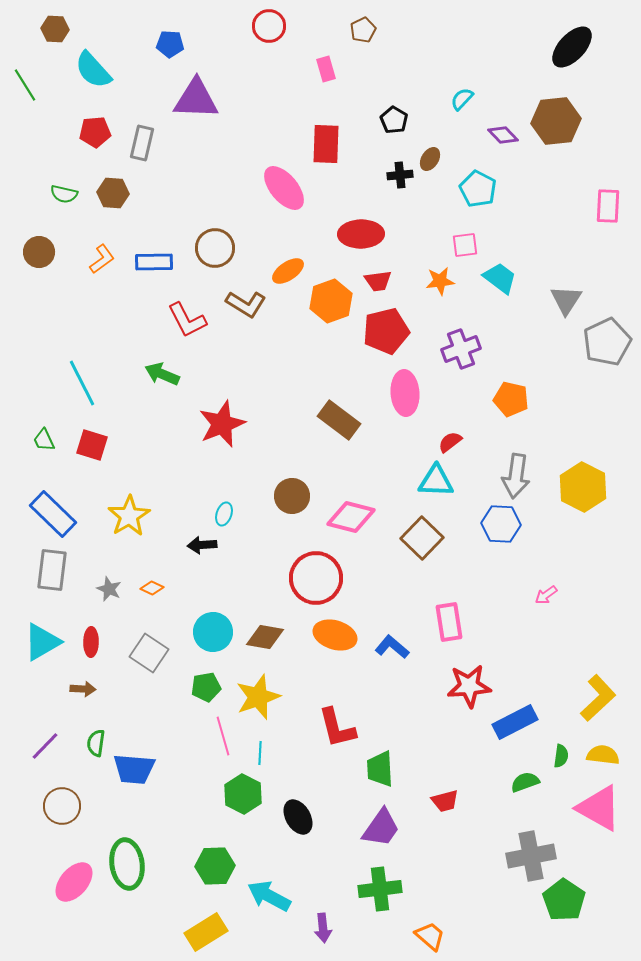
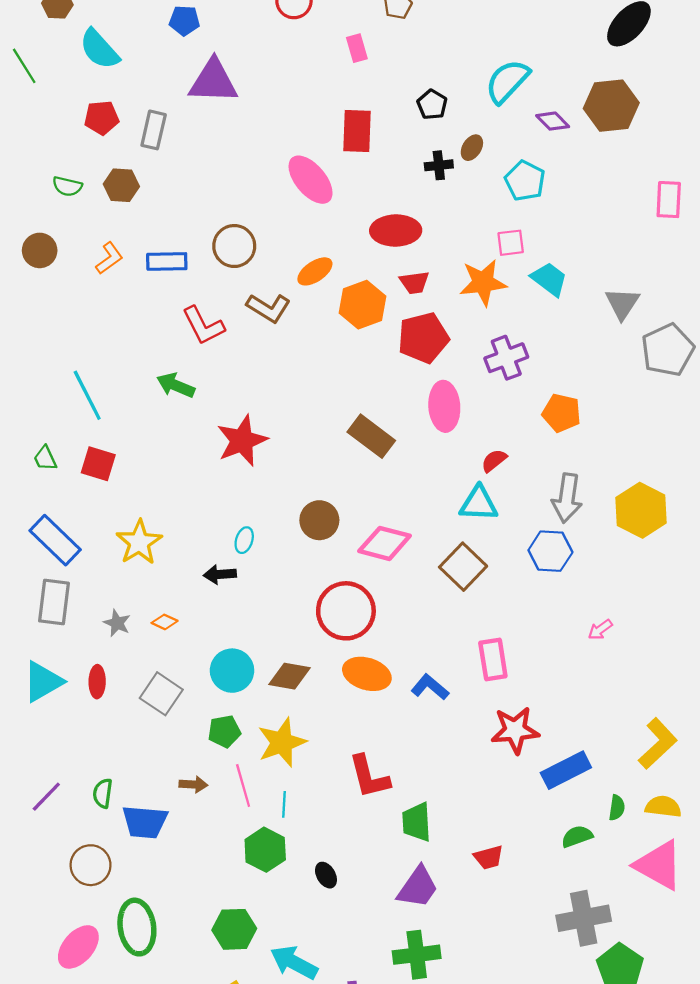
cyan semicircle: (462, 99) -> (507, 81), size x1.8
orange star: (440, 281) -> (483, 282), size x1.5
brown arrow: (83, 689) -> (193, 784), moved
brown circle: (62, 806) -> (91, 865), moved
black ellipse: (298, 817) -> (326, 875), size x0.7

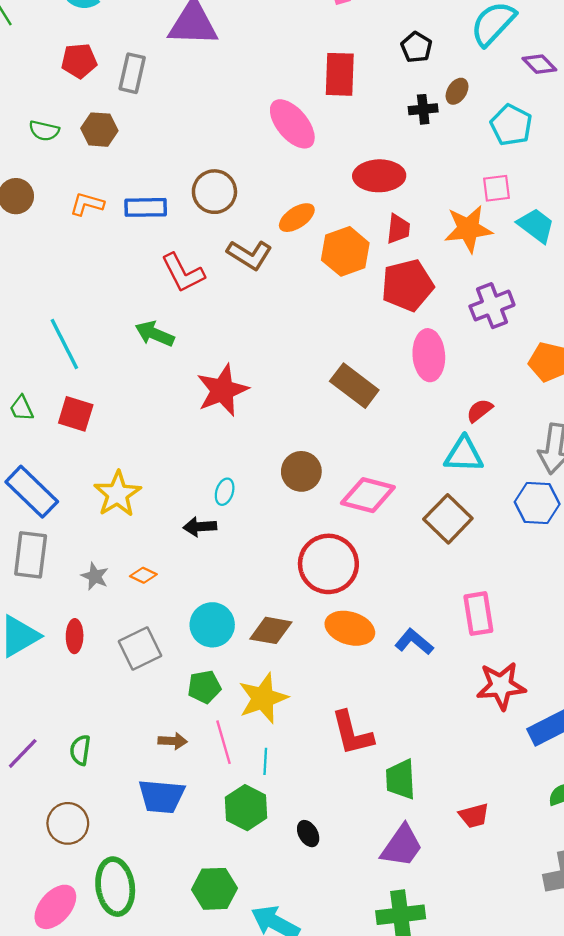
orange L-shape: (109, 258) -> (87, 204), turned -128
red trapezoid: (414, 282) -> (398, 229), turned -76
gray square: (161, 694) -> (140, 649), turned 30
blue trapezoid: (145, 822) -> (161, 796), moved

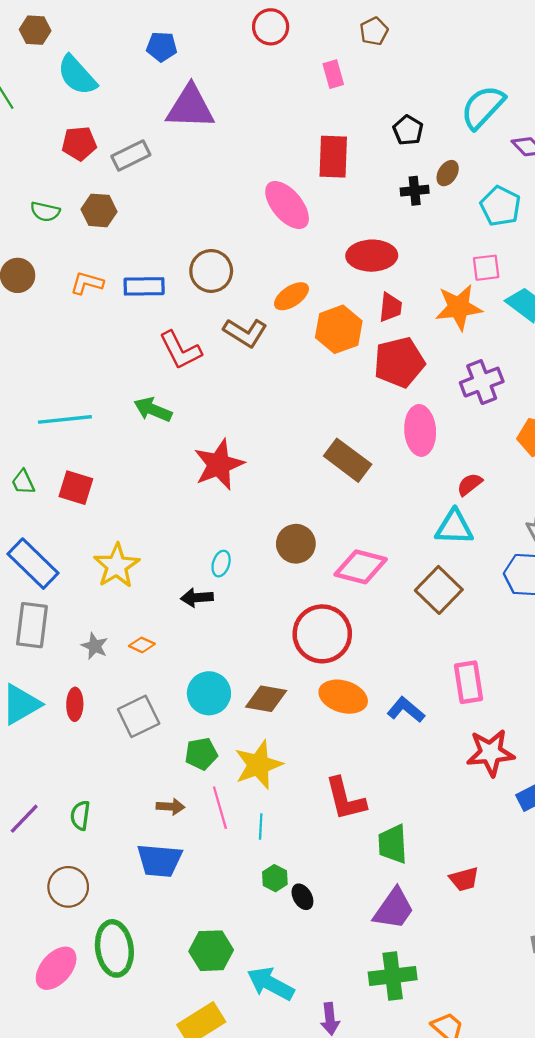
gray rectangle: (132, 73) -> (131, 156), turned 51
cyan line: (64, 344) -> (65, 419), turned -69
green hexagon: (246, 808) -> (275, 878), moved, size x0.6

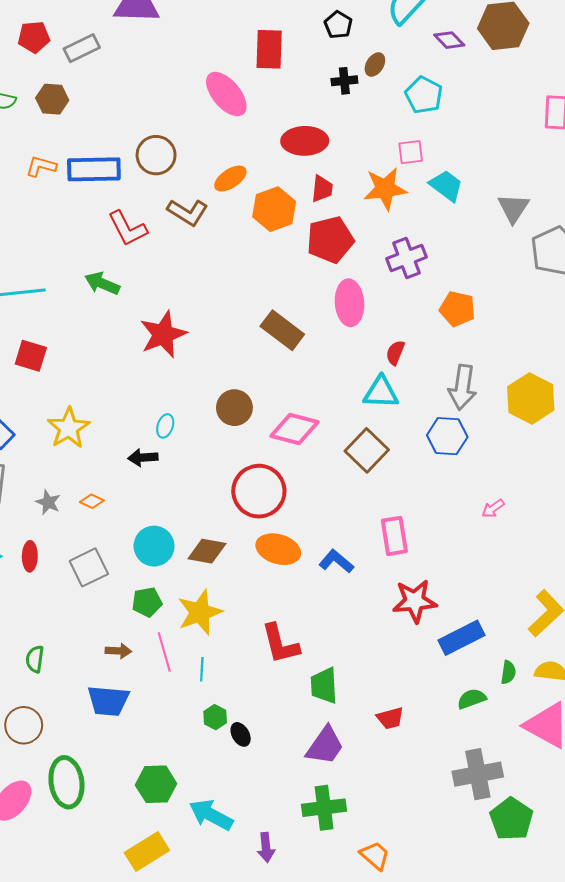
blue rectangle: (144, 286) -> (94, 169), size x1.4
red semicircle: (470, 484) -> (395, 353), turned -30

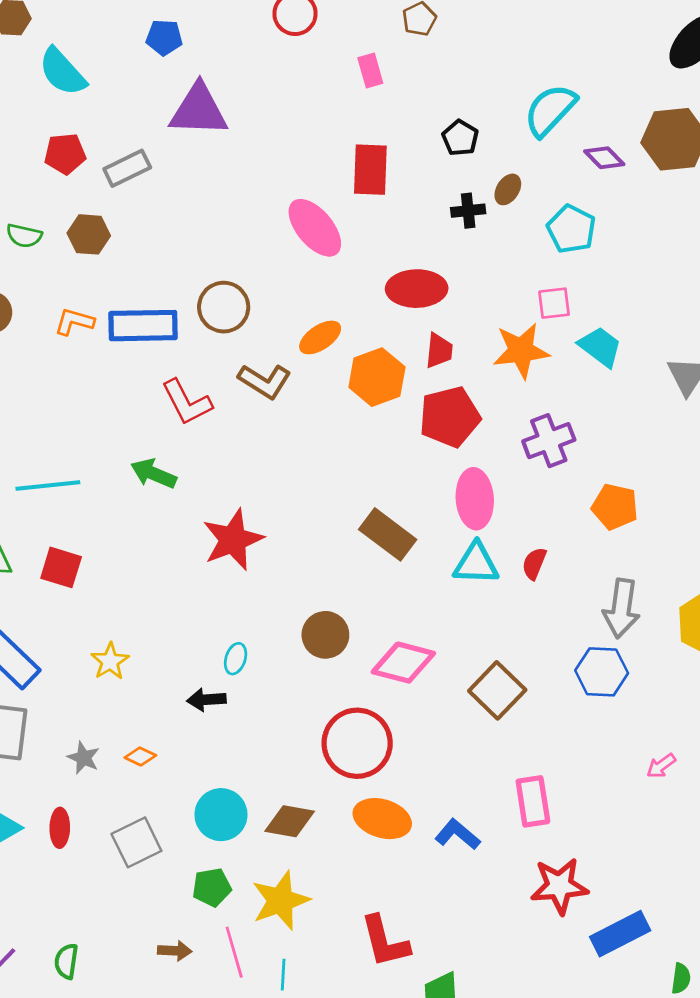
cyan triangle: (381, 392) -> (476, 563), moved
yellow star: (68, 428) -> (110, 661), size x0.7

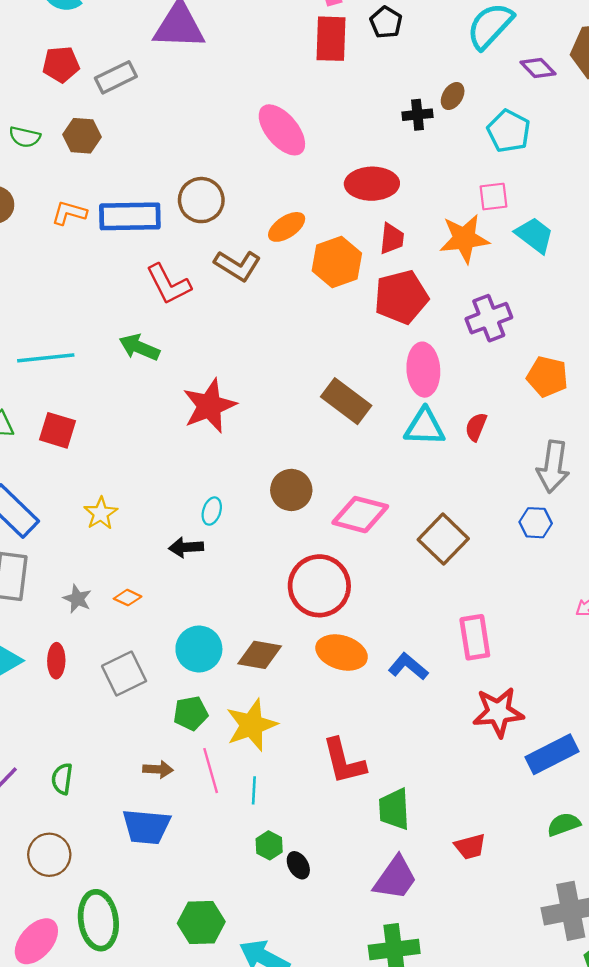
black pentagon: (460, 138) -> (386, 22), moved
red rectangle: (370, 170) -> (331, 39), moved
blue hexagon: (602, 672) -> (536, 523), size x0.7

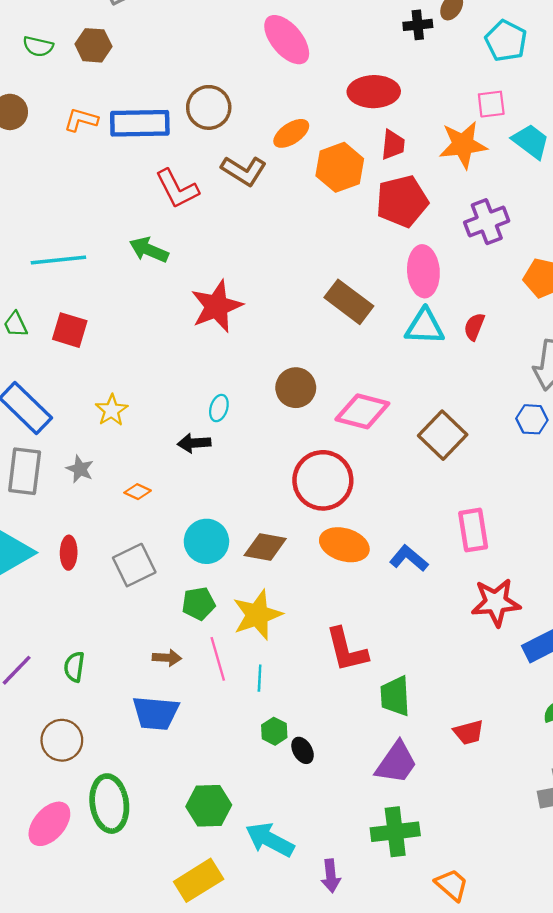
gray star: (77, 599) -> (80, 469), moved

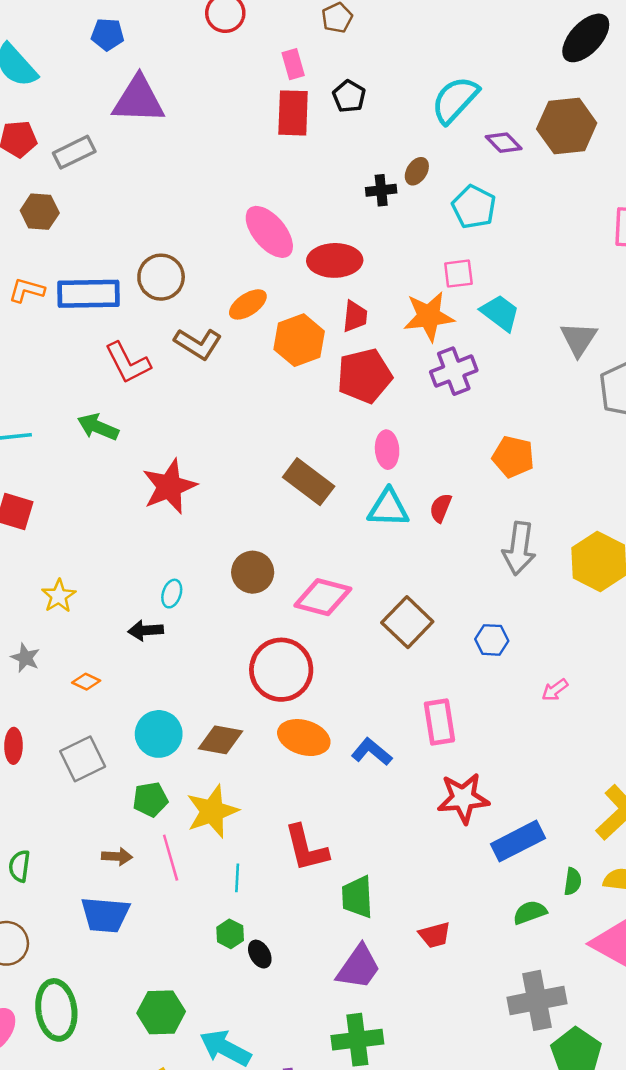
pink ellipse: (287, 40) -> (269, 232), moved
purple cross: (487, 222) -> (454, 371), moved
pink ellipse: (423, 271) -> (387, 450), size x0.7
blue hexagon: (532, 419) -> (492, 640), moved
cyan line: (260, 678) -> (237, 878), moved

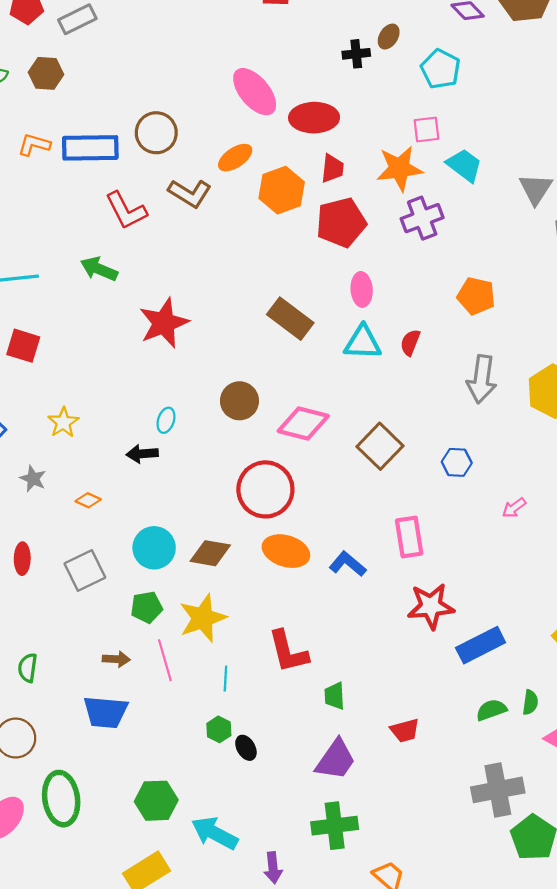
green semicircle: (573, 881) -> (530, 702), moved
green trapezoid: (357, 897) -> (335, 696), size x0.7

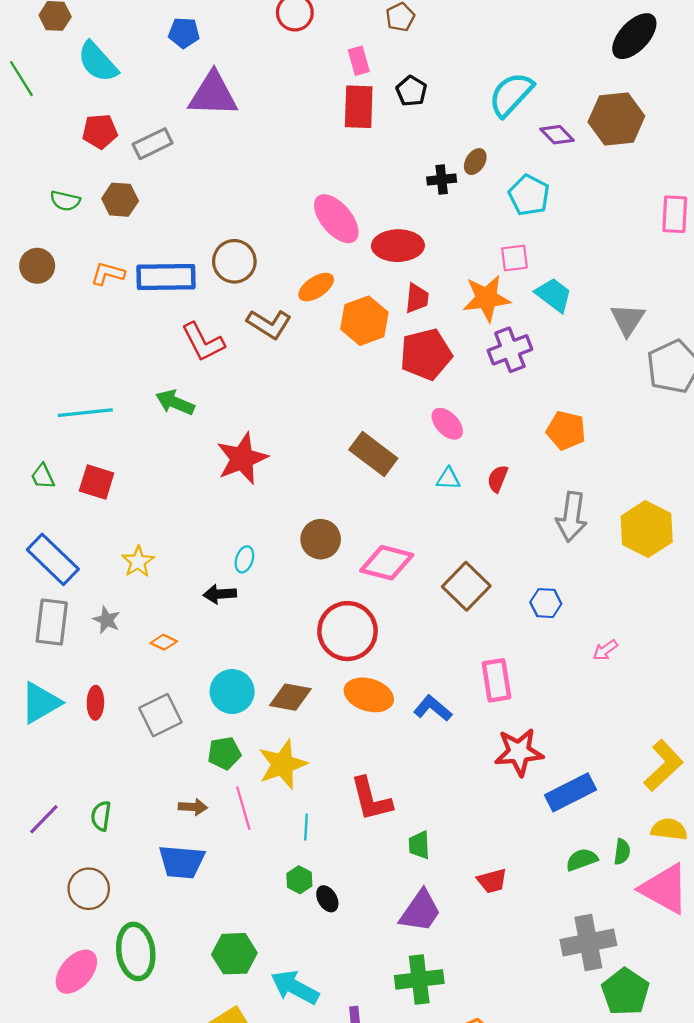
pink ellipse: (362, 289) -> (447, 424), turned -40
cyan triangle: (363, 342) -> (448, 479), size x0.6

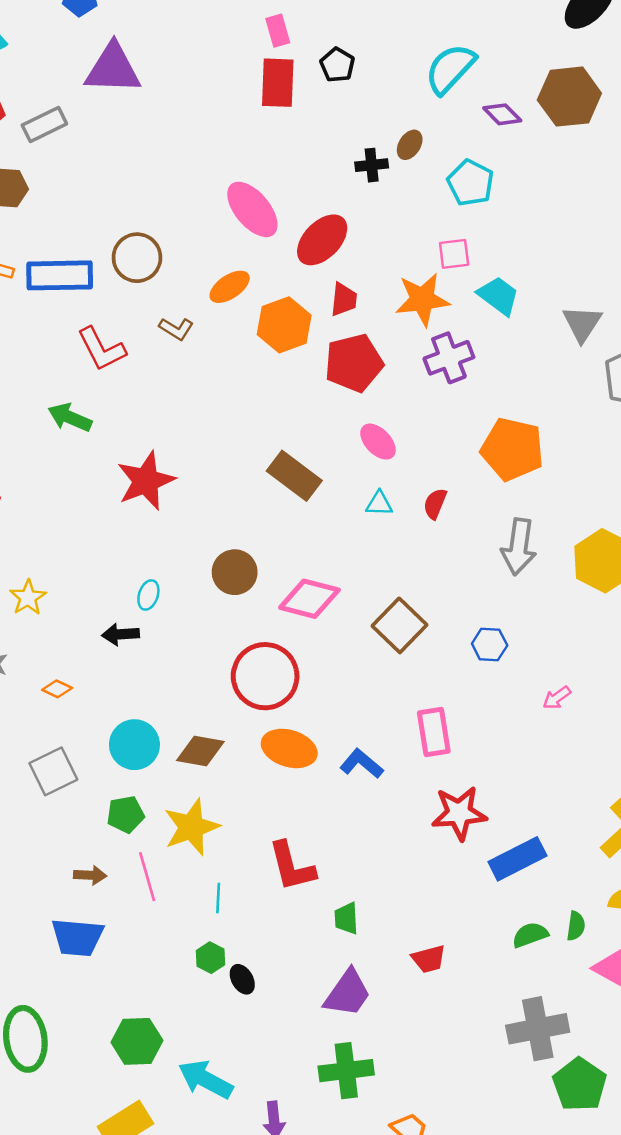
red ellipse: (398, 246) -> (322, 240), turned -45
brown L-shape: (269, 324) -> (176, 329), size x0.7
orange pentagon: (566, 430) -> (512, 449), size x1.4

